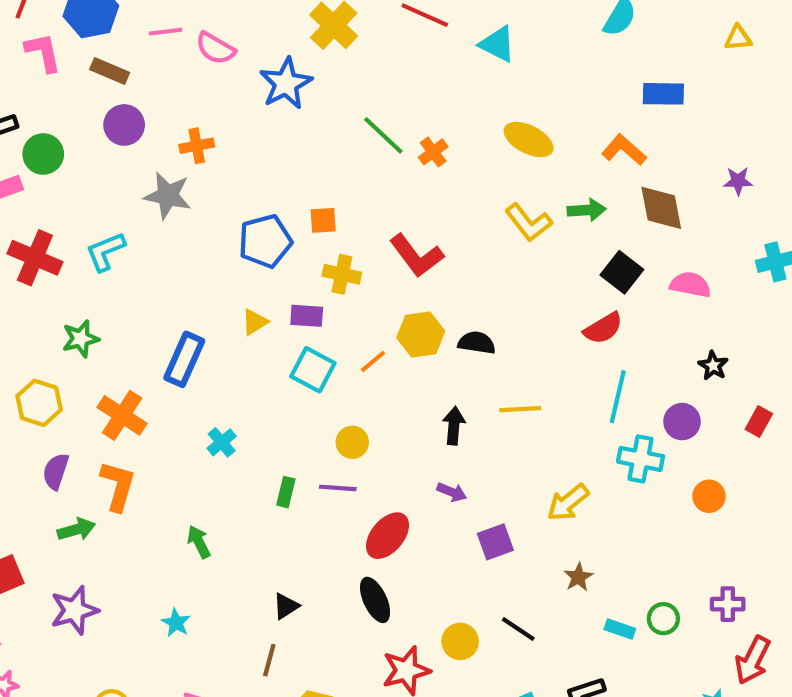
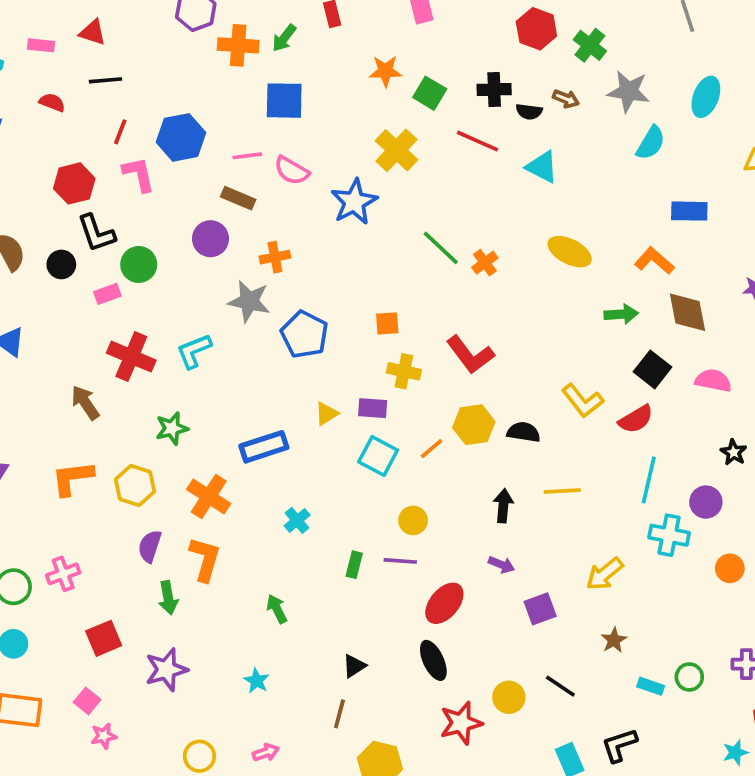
brown rectangle: (110, 71) -> (238, 198), moved
yellow L-shape: (529, 222) -> (583, 401), moved
blue pentagon: (265, 241) -> (304, 334), moved, turned -30
blue rectangle: (184, 359) -> (264, 447), turned 48
green arrow: (76, 529) -> (168, 598), turned 96

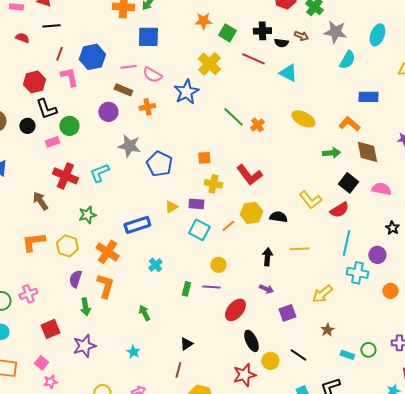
orange cross: (275, 257) -> (147, 107), moved
black ellipse: (433, 660) -> (251, 341), moved

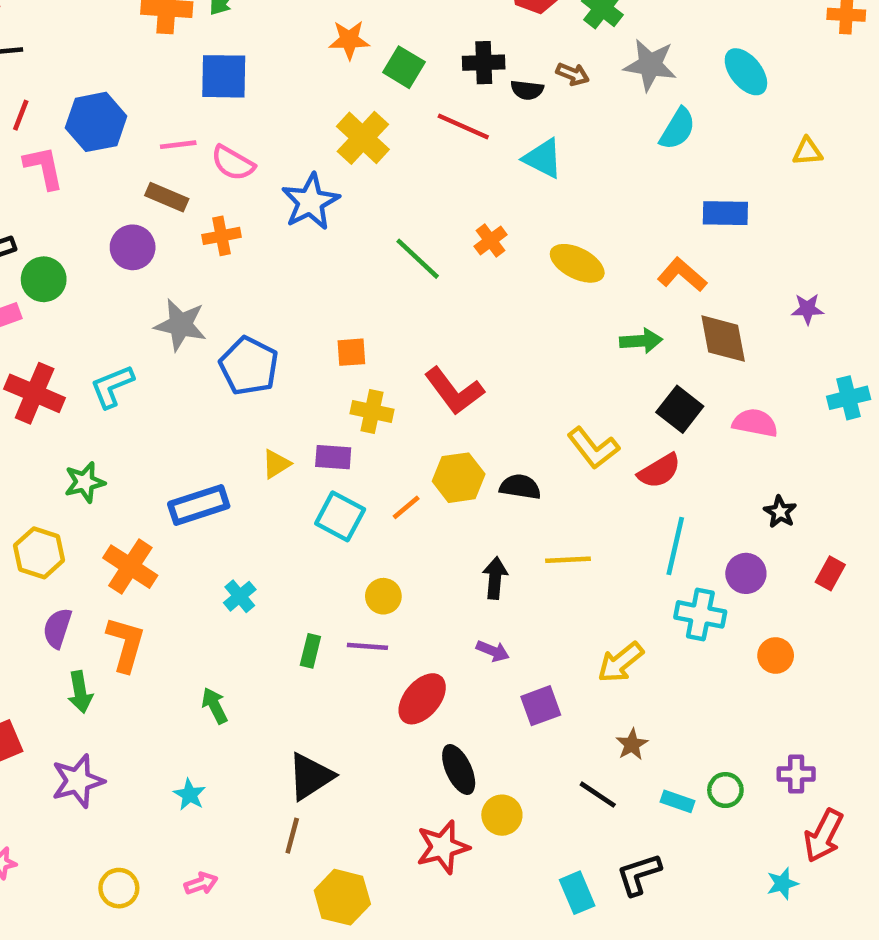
cyan ellipse: (377, 35) -> (746, 72), turned -60
orange cross: (257, 125) -> (491, 240), moved
black triangle: (186, 344) -> (310, 776), size x1.6
black line: (298, 355) -> (598, 795), moved

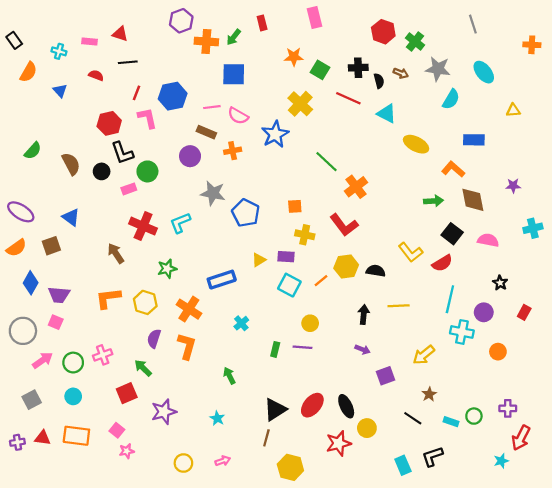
black semicircle: (527, 90) -> (379, 81), turned -112
orange cross: (491, 240) -> (356, 187), moved, size x1.5
yellow ellipse: (577, 263) -> (416, 144), moved
green arrow: (80, 692) -> (143, 368), moved, turned 144
red ellipse: (422, 699) -> (312, 405), moved

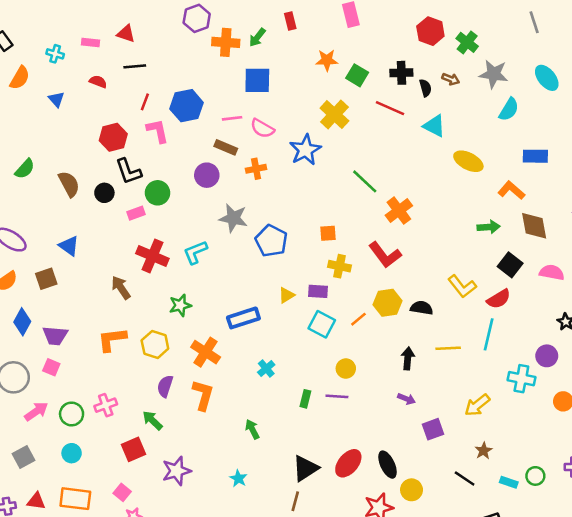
cyan line: (450, 299) -> (489, 334), moved

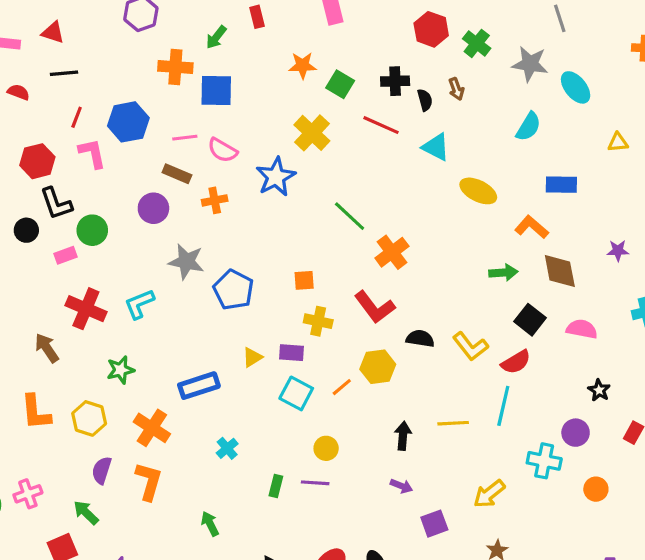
orange cross: (226, 42) -> (175, 67), moved
gray star: (494, 74) -> (530, 64), moved
brown arrow: (451, 79) -> (456, 89), turned 48
black semicircle: (422, 308) -> (420, 338), moved
orange L-shape: (112, 339) -> (36, 412), turned -88

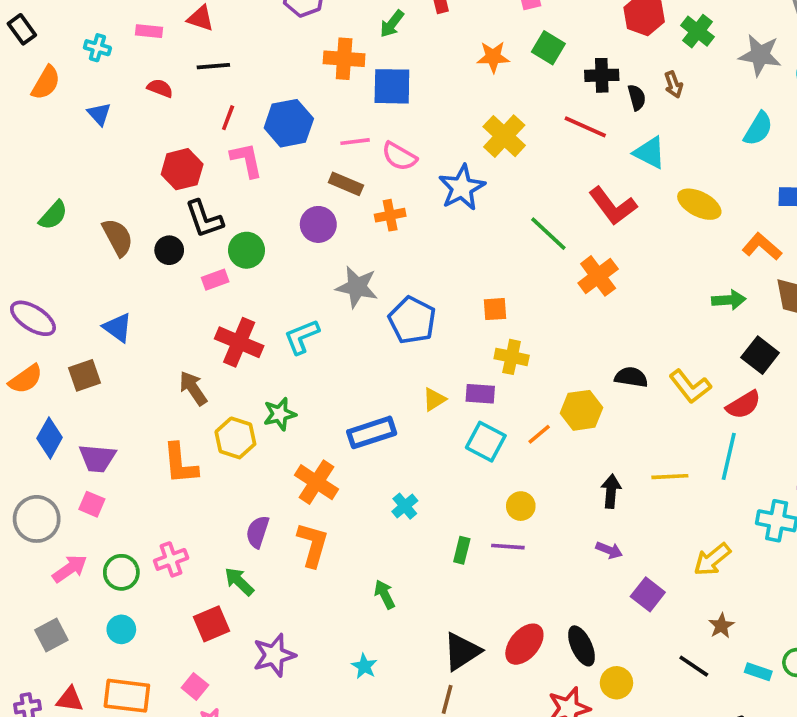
green square: (340, 84) -> (548, 48), moved
red L-shape: (375, 307) -> (613, 206), moved
yellow hexagon: (89, 418) -> (235, 438), moved
purple square: (434, 524) -> (648, 594), turned -32

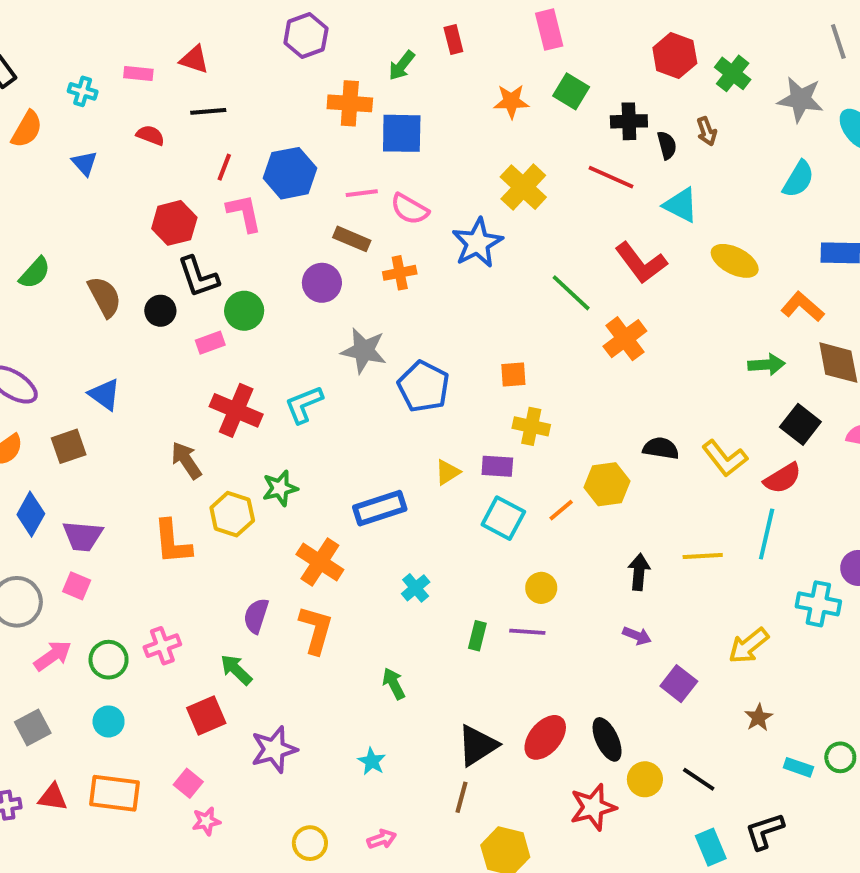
black line: (694, 666) -> (699, 779), moved

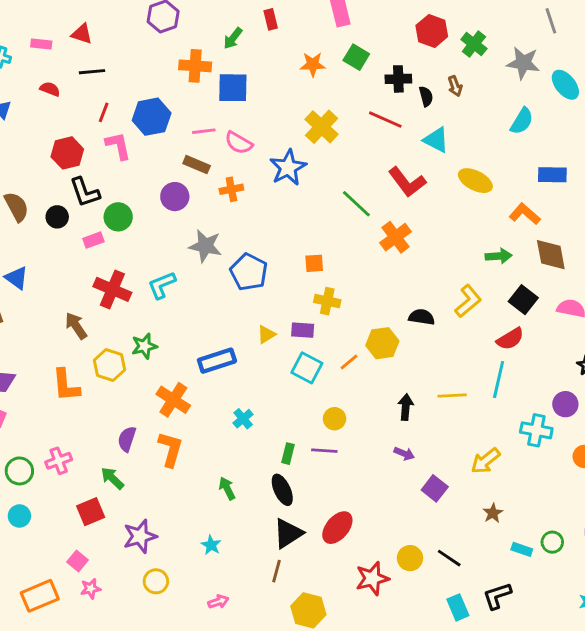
yellow L-shape: (725, 458) -> (468, 301), moved, turned -92
black ellipse: (607, 739) -> (282, 490), moved
orange rectangle: (115, 793) -> (40, 596), moved, turned -30
yellow circle: (310, 843) -> (156, 581), moved

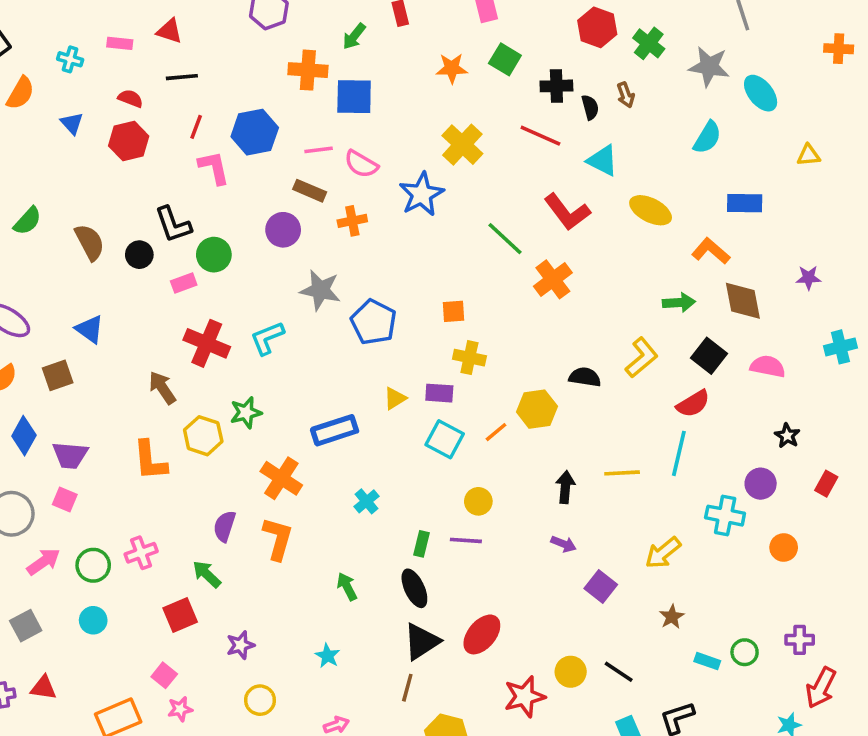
red hexagon: (67, 153) -> (129, 141), moved
purple star: (140, 536) -> (240, 645), size x0.7

